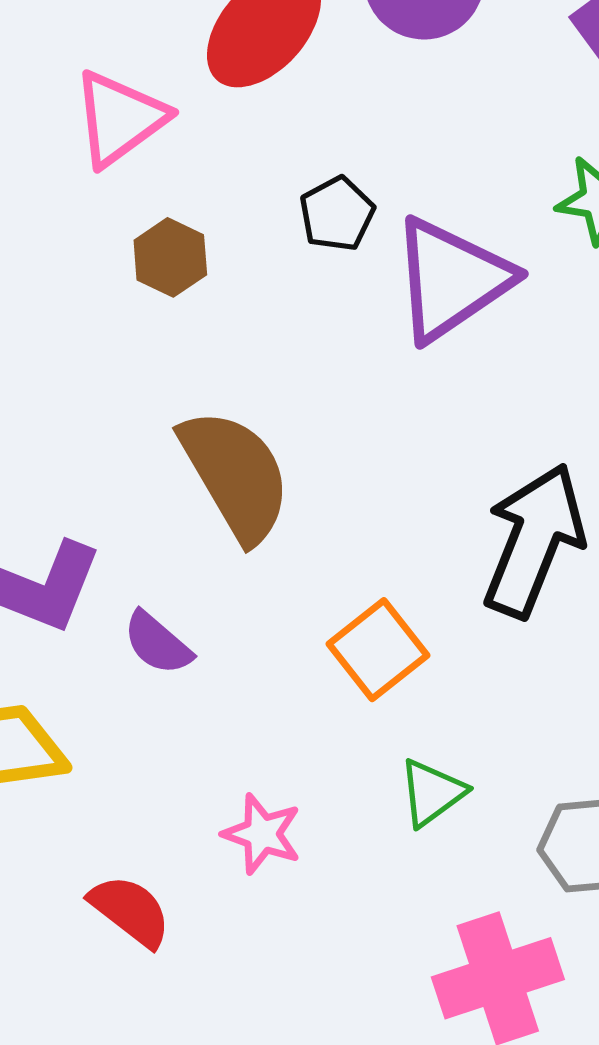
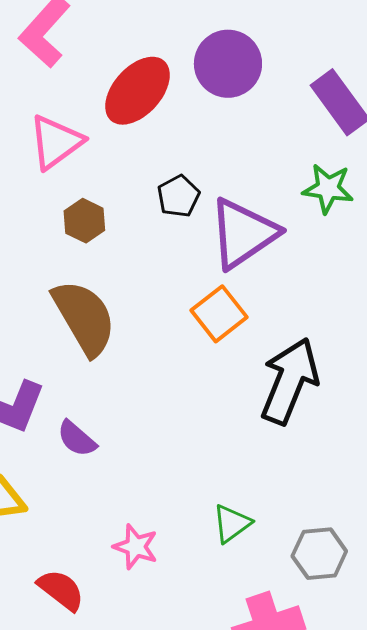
brown semicircle: (236, 475) -> (84, 318), moved
orange square: (378, 650) -> (219, 314), moved

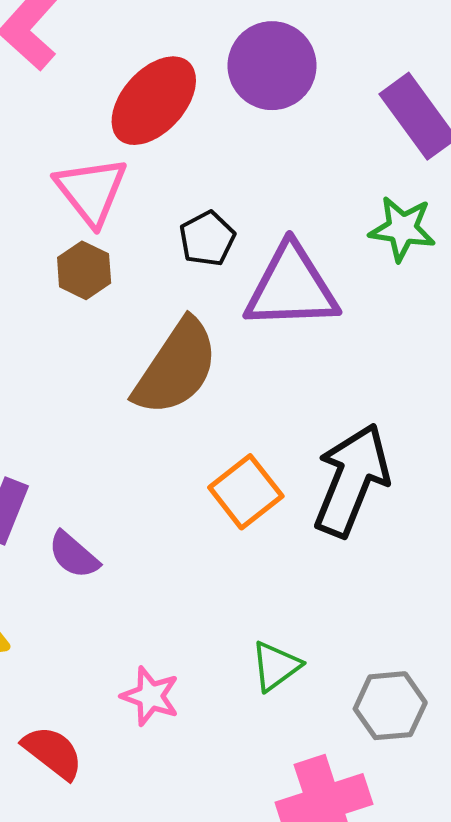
pink triangle: (56, 142) -> (91, 191), moved, turned -32
purple triangle: (243, 233) -> (291, 287), turned 32
orange square: (219, 314) -> (246, 492), moved
brown semicircle: (84, 318) -> (176, 367), moved, turned 64

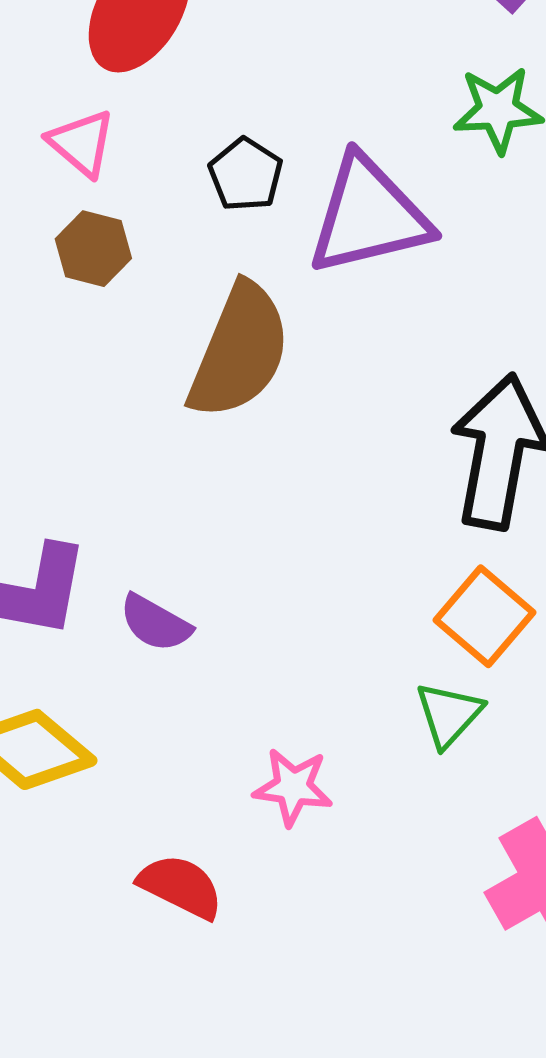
pink triangle: (91, 191) -> (82, 143), size x0.7
orange square: (246, 492) -> (484, 616), moved

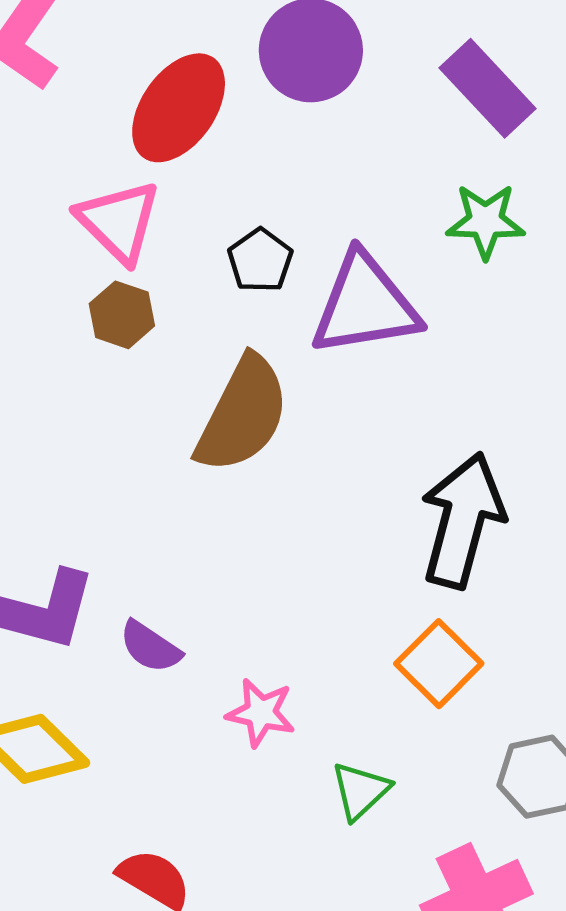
pink triangle: (82, 143) -> (119, 222), size x1.4
green triangle: (449, 714) -> (360, 791), moved
pink star: (293, 787) -> (261, 713), moved

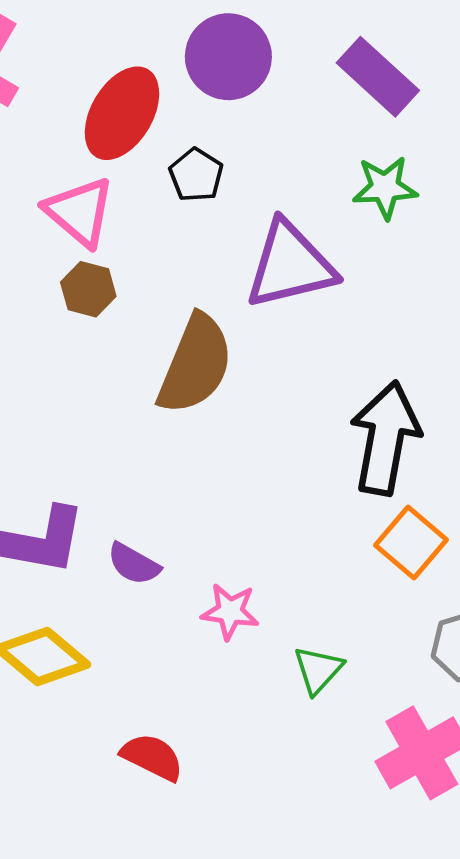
black pentagon: (260, 260) -> (196, 175), moved
orange square: (439, 664) -> (411, 543), moved

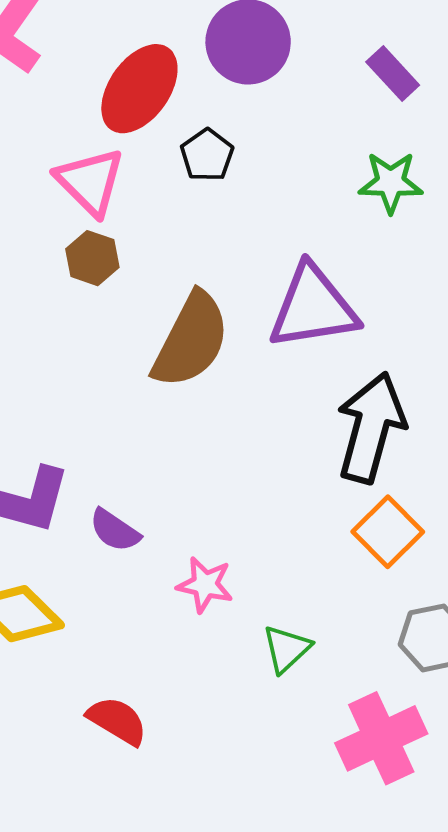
purple rectangle: (378, 77) -> (393, 73), size x0.7
purple triangle: (290, 265) -> (313, 307), moved

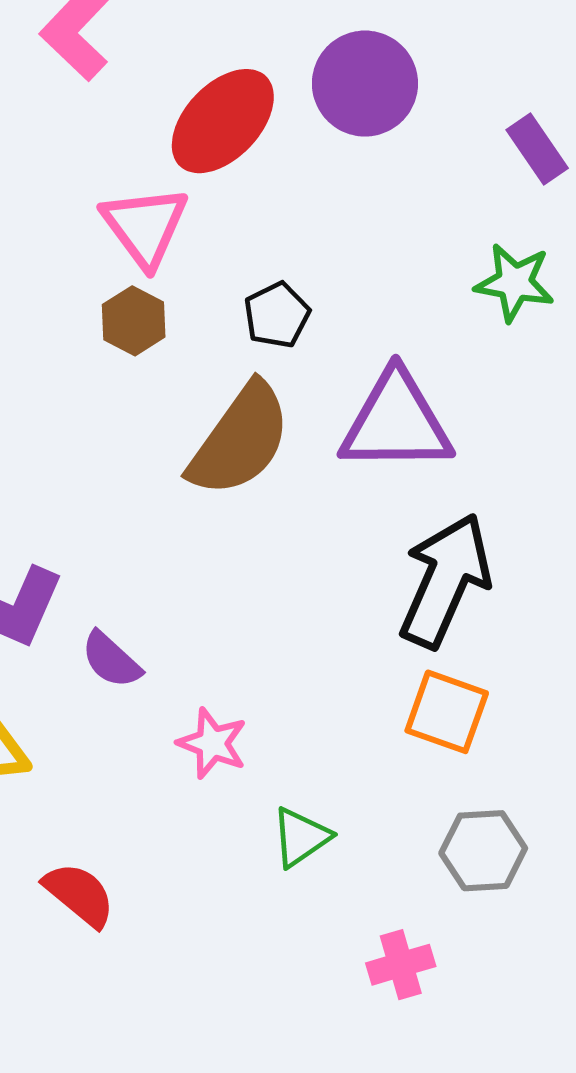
black pentagon: (207, 155) -> (277, 315), moved
orange square: (388, 532) -> (447, 712), turned -34
pink cross: (381, 738) -> (401, 965), size x0.6

